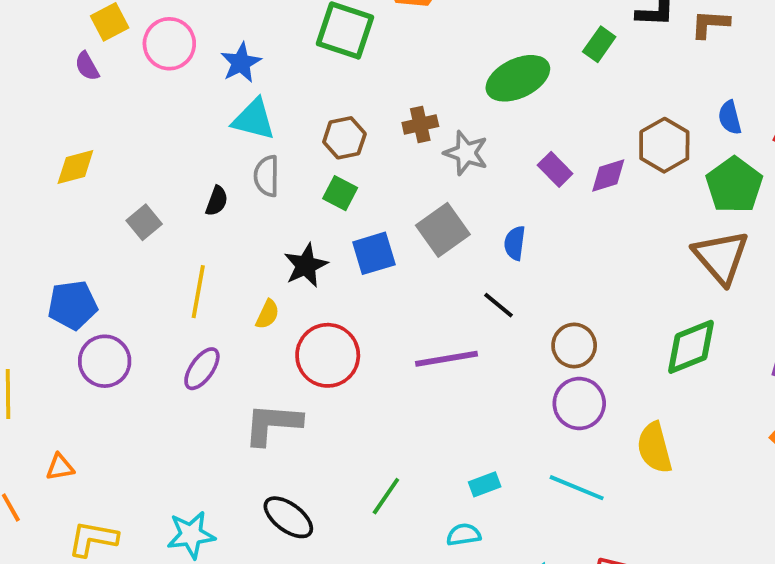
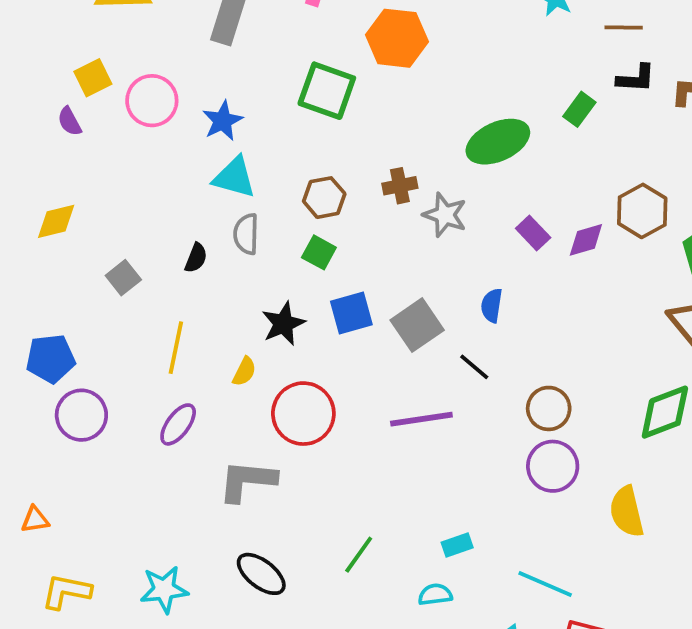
gray square: (443, 230) -> (417, 325), moved
cyan line: (577, 488) -> (545, 584), moved

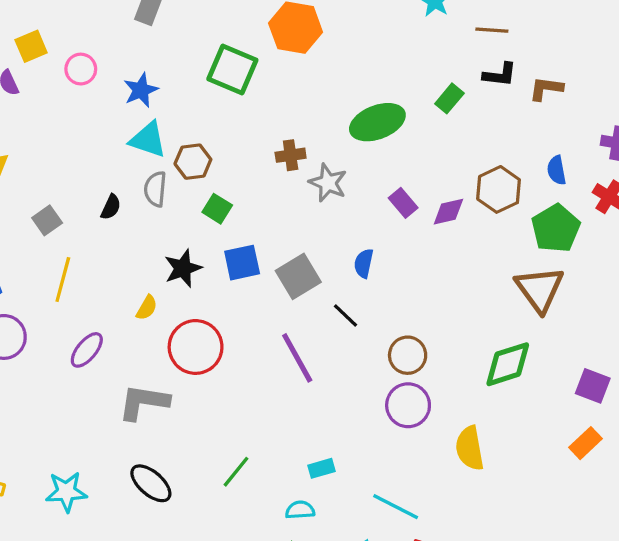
pink circle: (152, 101) -> (81, 69), size x0.7
brown hexagon: (324, 198) -> (193, 162), moved
yellow line: (176, 348) -> (63, 280), moved
purple line: (421, 419) -> (297, 358), turned 66

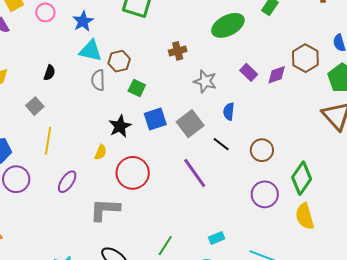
gray star: (328, 183) -> (205, 81), moved
black semicircle: (111, 207) -> (49, 73), moved
brown circle: (408, 355) -> (262, 150), moved
green diamond: (508, 364) -> (302, 178), moved, turned -32

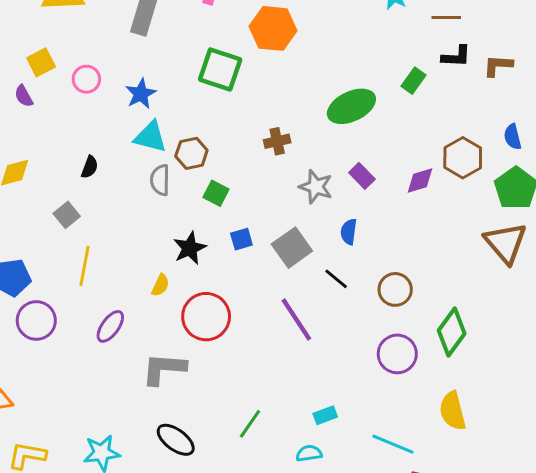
purple rectangle: (249, 72) -> (362, 176), moved
blue square: (155, 119) -> (241, 239), size x0.7
yellow semicircle: (305, 216) -> (453, 411), moved

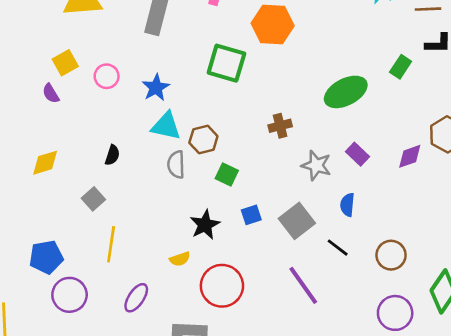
yellow semicircle: (160, 285) -> (180, 259), turned 48

